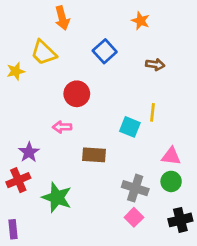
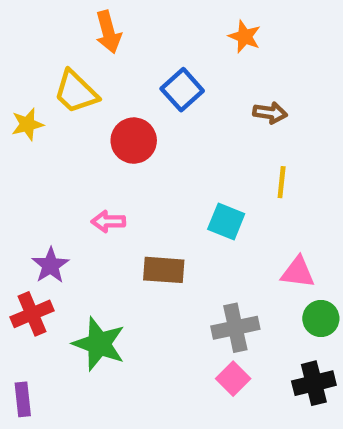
red circle: (77, 94) -> (134, 141), moved
yellow line: (152, 112) -> (282, 182), moved
green circle: (171, 181) -> (321, 318), moved
gray cross: (135, 188) -> (235, 328), turned -30

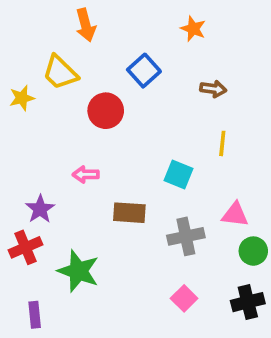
gray cross: (235, 328) -> (186, 236), moved
purple rectangle: (23, 399) -> (35, 315), moved

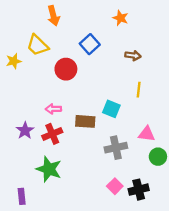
brown rectangle: (129, 213) -> (85, 121), moved
red cross: (26, 247) -> (52, 134), moved
black cross: (248, 302) -> (139, 190), moved

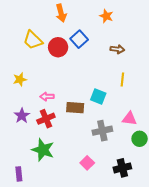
orange arrow: (53, 16) -> (61, 13), moved
yellow star: (14, 61) -> (20, 79), moved
red circle: (66, 69) -> (58, 47), moved
pink square: (115, 186) -> (87, 163), moved

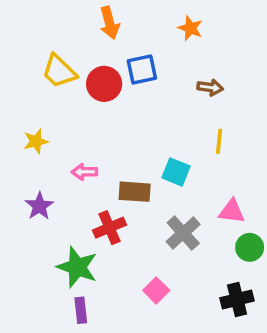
blue square: (79, 39) -> (142, 69), turned 30
red cross: (46, 119) -> (109, 228), moved
gray cross: (102, 131) -> (183, 233), turned -30
black cross: (122, 168) -> (237, 299), moved
purple rectangle: (19, 174) -> (81, 310), moved

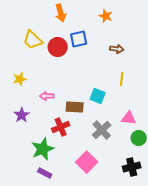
green star: (77, 267) -> (43, 149), turned 30
pink square: (156, 290) -> (87, 162), size x1.5
purple rectangle: (81, 310) -> (45, 173), turned -56

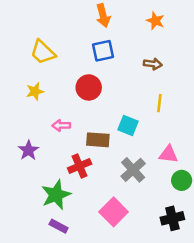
orange arrow: (61, 13) -> (103, 15), moved
orange star: (106, 16) -> (155, 21), moved
red circle: (58, 47) -> (89, 87), moved
yellow star: (20, 79) -> (35, 91), moved

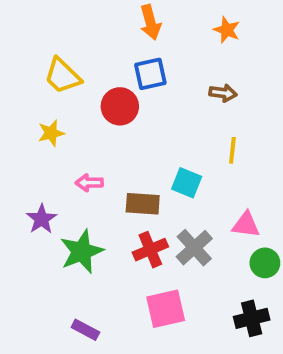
red circle: (89, 87) -> (120, 106), moved
red cross: (80, 166) -> (150, 250), moved
green star: (56, 195) -> (82, 251), moved
pink square: (114, 212) -> (166, 309), turned 32

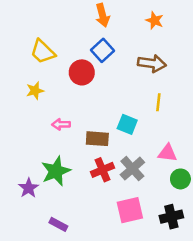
blue square: (150, 74) -> (103, 50), turned -30
brown arrow: (223, 93) -> (152, 63), size x1.5
purple star: (42, 219) -> (29, 188), moved
pink square: (166, 309) -> (130, 210), moved

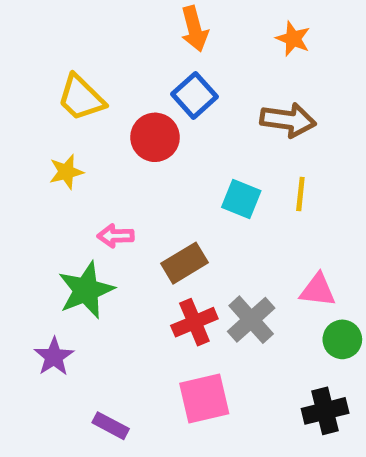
cyan square: (127, 124) -> (241, 199), moved
brown rectangle: (97, 139) -> (185, 263), turned -35
green star: (56, 171) -> (86, 290), moved
pink square: (130, 210) -> (204, 399), moved

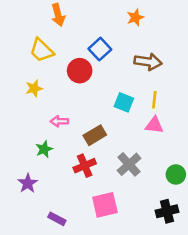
orange arrow: (194, 29) -> (58, 15), moved
orange star: (293, 39) -> (135, 17), moved, turned 30
green star: (86, 290) -> (44, 149), size x0.6
pink triangle: (318, 290) -> (154, 125), moved
red cross: (194, 322) -> (85, 166), moved

